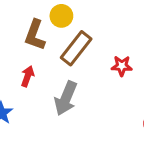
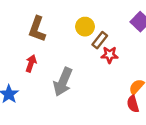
yellow circle: (61, 16) -> (85, 27), moved
brown rectangle: (76, 48) -> (100, 40), moved, size x0.6

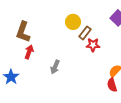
brown L-shape: (37, 29) -> (23, 32), moved
gray arrow: (63, 82) -> (55, 67), size x0.6

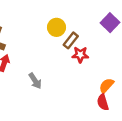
gray arrow: (55, 67) -> (35, 81), turned -56

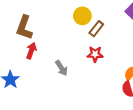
red star: (80, 55) -> (95, 54), moved

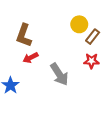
red arrow: (31, 51) -> (30, 58), turned -136
gray arrow: (61, 68) -> (59, 74), size x1.5

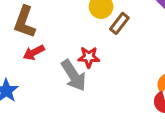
red star: (91, 61) -> (89, 57), moved

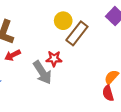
brown rectangle: (119, 23) -> (77, 33), size x1.5

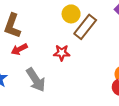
gray arrow: (42, 72) -> (36, 80), moved

